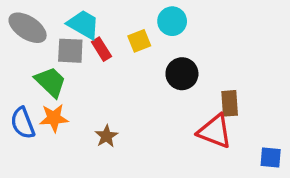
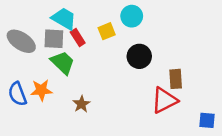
gray ellipse: (28, 28) -> (21, 41), moved
green trapezoid: (51, 82) -> (63, 63), moved
red triangle: (215, 131) -> (164, 100), turned -48

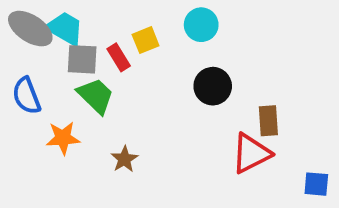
cyan trapezoid: (64, 19) -> (65, 29), moved
yellow square: (107, 31) -> (146, 40), moved
gray ellipse: (21, 41) -> (30, 29), moved
blue semicircle: (17, 94) -> (26, 96), moved

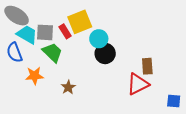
cyan circle: (201, 25) -> (99, 39), moved
cyan trapezoid: (65, 29) -> (27, 35), moved
yellow square: (146, 40) -> (80, 22), size x1.6
black circle: (213, 86) -> (105, 54), moved

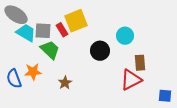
cyan circle: (99, 39) -> (125, 36), moved
blue semicircle: (14, 52) -> (14, 79), moved

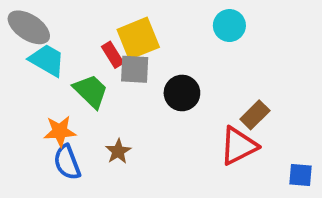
gray square: (43, 31) -> (135, 69), moved
cyan circle: (125, 36) -> (229, 26), moved
brown rectangle: (140, 63) -> (255, 115), turned 49
blue semicircle: (14, 79) -> (67, 162), moved

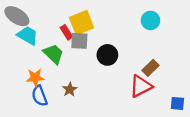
cyan circle: (229, 26) -> (150, 20), moved

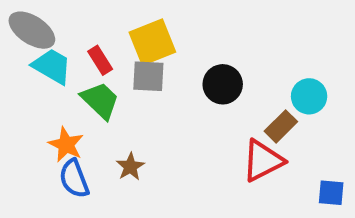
cyan circle: (150, 20) -> (309, 96), moved
red rectangle: (66, 32) -> (100, 60), moved
black circle: (107, 55) -> (223, 84), moved
orange star: (35, 78) -> (66, 145), turned 30

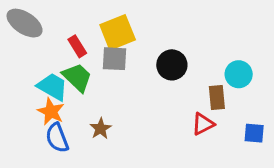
cyan trapezoid: (52, 66) -> (52, 87), moved
brown rectangle: (281, 126) -> (217, 97), turned -50
red triangle: (263, 161) -> (203, 124), size x0.7
blue square: (331, 193) -> (254, 133), moved

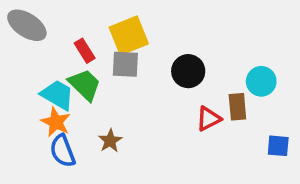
red triangle: (203, 124) -> (209, 119), moved

